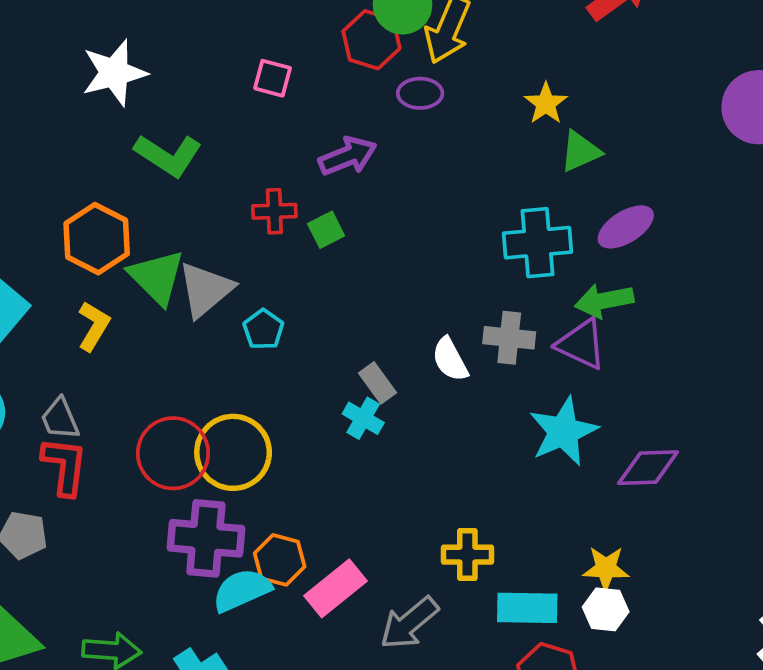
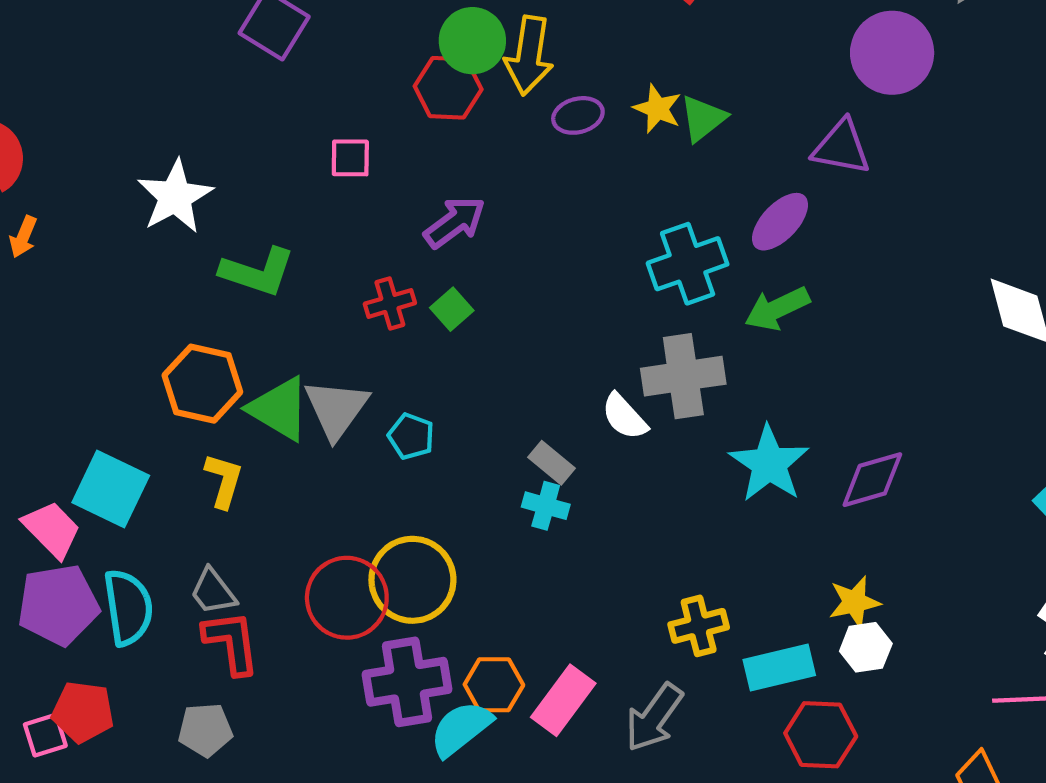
purple ellipse: (420, 93) -> (578, 115), moved
green triangle: (580, 151) -> (703, 118), moved
gray cross: (509, 338) -> (683, 376), size x1.4
purple triangle: (581, 344) -> (841, 147), moved

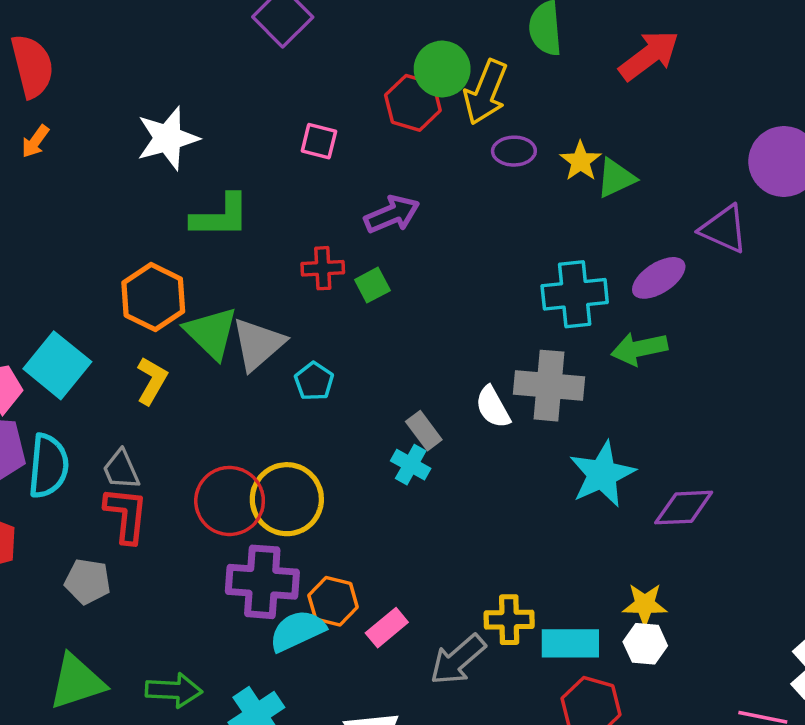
green L-shape: (257, 272) -> (220, 216), turned -32
yellow cross: (699, 626) -> (509, 620), moved
pink rectangle: (563, 700) -> (387, 628), size x0.7

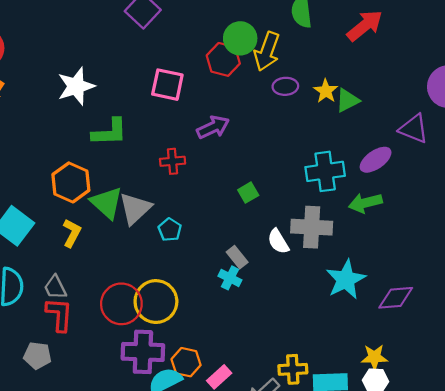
pink square: (319, 141) -> (167, 85), size x1.5
green square: (372, 285) -> (248, 193), moved

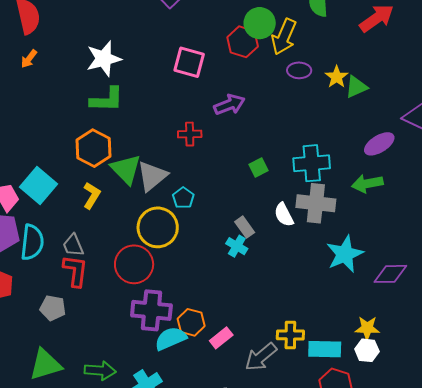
green L-shape: (110, 132) -> (107, 100), moved
cyan cross: (325, 171) -> (312, 163), moved
yellow circle: (156, 302) -> (158, 227), moved

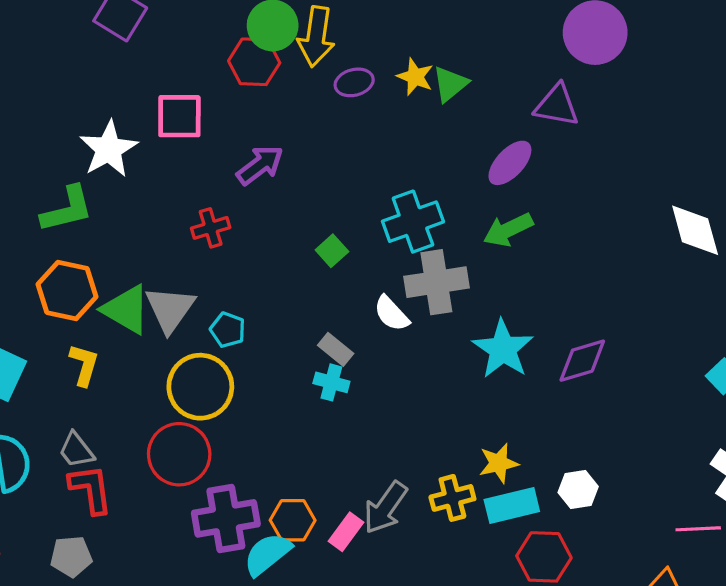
white star: (104, 59) -> (109, 149), moved
yellow star: (367, 328) -> (499, 463), moved
gray arrow: (261, 357) -> (385, 508), moved

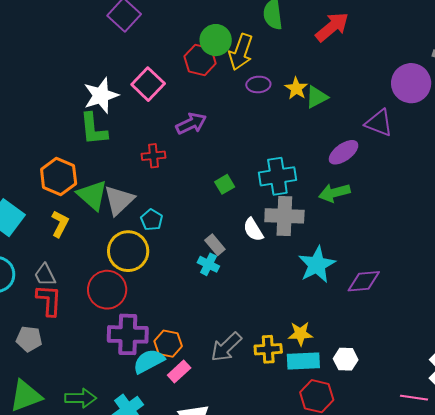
pink square: (179, 116) -> (148, 84), turned 32
green L-shape: (67, 209) -> (93, 129), moved, turned 87
pink rectangle: (346, 532) -> (179, 371), moved

